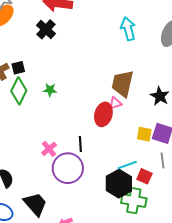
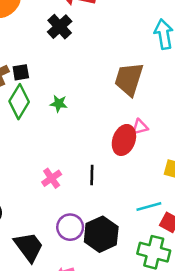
brown trapezoid: (123, 84) -> (129, 79), moved
purple circle: (68, 168) -> (70, 227), moved, size x0.7
black hexagon: (119, 184) -> (101, 234), moved

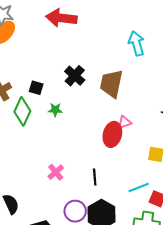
black cross: (60, 27) -> (75, 76), moved
black square: (21, 72) -> (36, 88), moved, turned 32
black line: (92, 175) -> (95, 177), moved

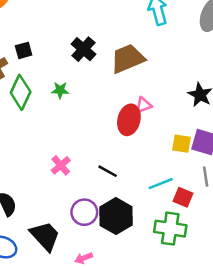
brown trapezoid: (111, 84) -> (128, 59), turned 56
black square: (36, 88) -> (24, 50), moved, turned -32
black line: (95, 177) -> (108, 171), turned -56

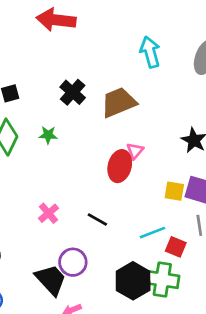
pink triangle: (144, 105) -> (135, 151), turned -30
black hexagon: (116, 216) -> (133, 281), moved
black trapezoid: (45, 236) -> (51, 280), moved

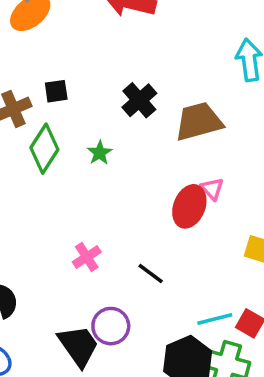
green star: (48, 135) -> (100, 153), turned 30
pink triangle: (135, 151) -> (212, 189), turned -30
cyan line: (153, 233) -> (215, 319), moved

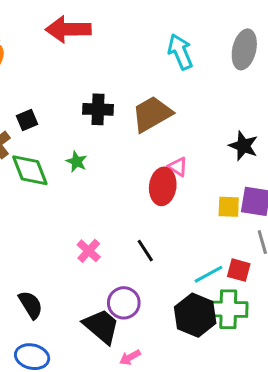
black cross: (139, 100) -> (98, 109), turned -32
green diamond: (44, 149) -> (30, 170), turned -39
black line: (151, 274) -> (145, 251), turned 35

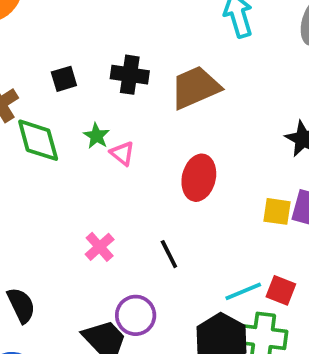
black square: (27, 120) -> (64, 79), moved
pink triangle: (178, 167) -> (122, 153), moved

